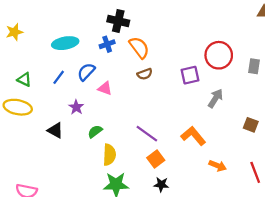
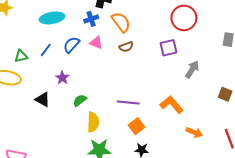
red circle: (219, 55) -> (184, 18), moved
green triangle: (24, 80) -> (21, 56), moved, turned -40
pink triangle: (105, 88) -> (96, 43), moved
purple line: (147, 134) -> (128, 102), turned -30

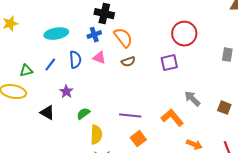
blue semicircle: (72, 45) -> (75, 60), turned 132
gray arrow: (192, 69) -> (192, 99), moved, turned -78

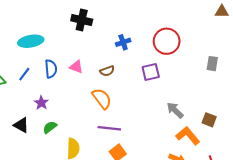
blue cross: (94, 35) -> (123, 42), moved
orange semicircle: (123, 38) -> (102, 99), moved
green semicircle: (83, 114) -> (50, 127), moved
orange L-shape: (172, 118) -> (188, 136), moved

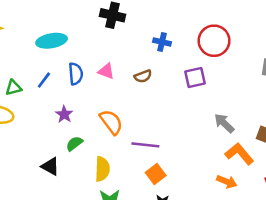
blue cross: (123, 42) -> (162, 42), turned 32
orange semicircle: (102, 99) -> (111, 122), moved
black triangle: (21, 125) -> (50, 166), moved

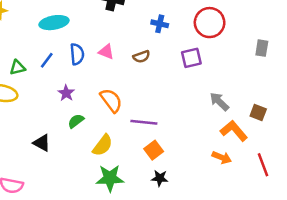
black triangle: (50, 166) -> (42, 143), moved
yellow semicircle: (102, 169) -> (103, 145), turned 35

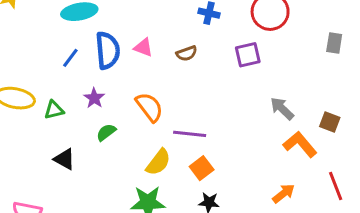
blue semicircle: (77, 54) -> (108, 50), size x1.4
green triangle: (18, 68) -> (54, 110), moved
yellow semicircle: (103, 145) -> (158, 162), moved
orange arrow: (222, 157) -> (284, 193), moved, turned -60

